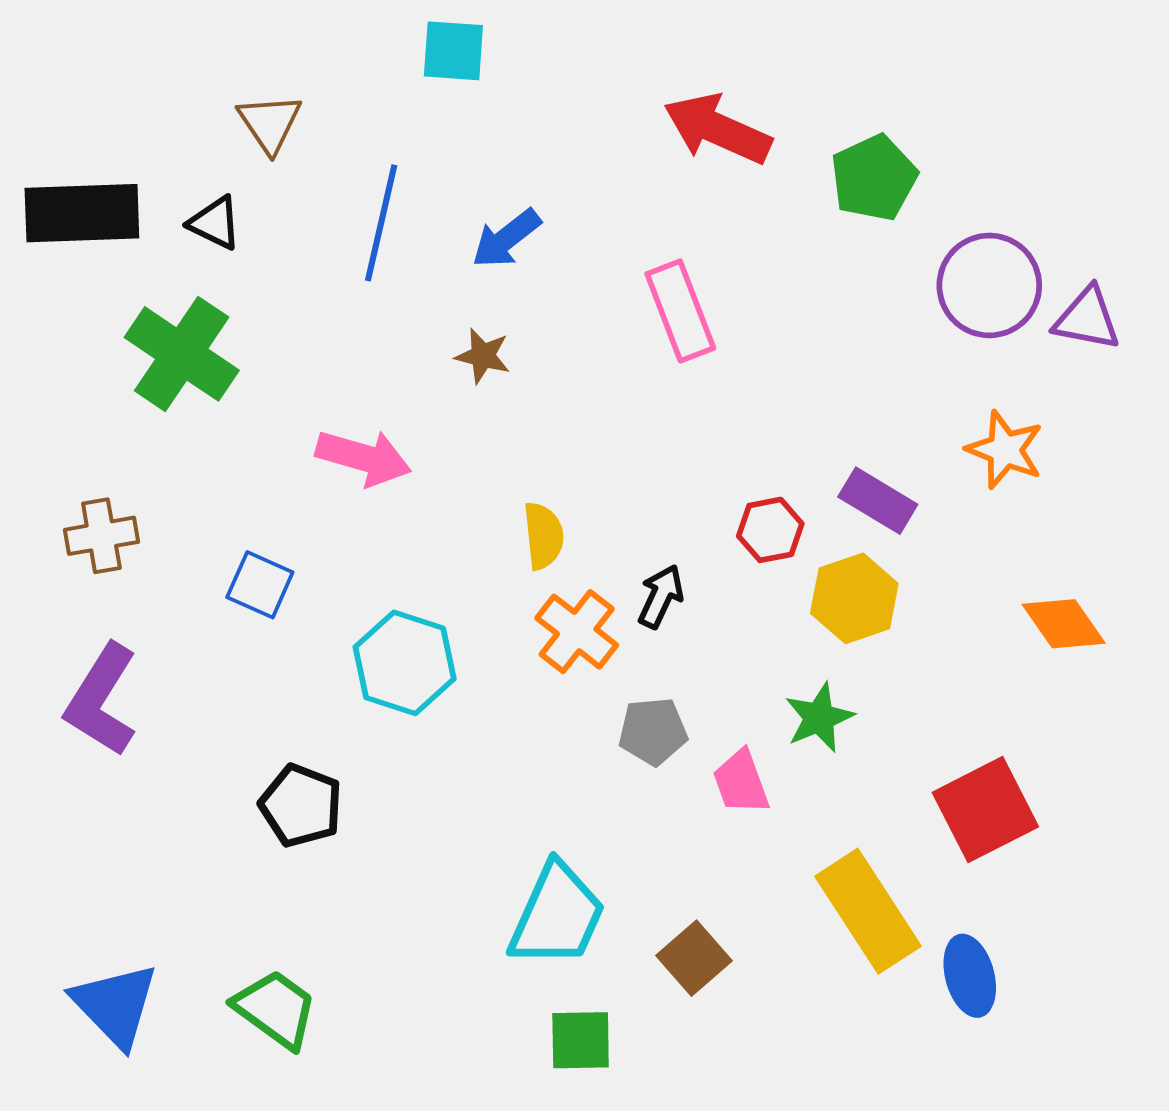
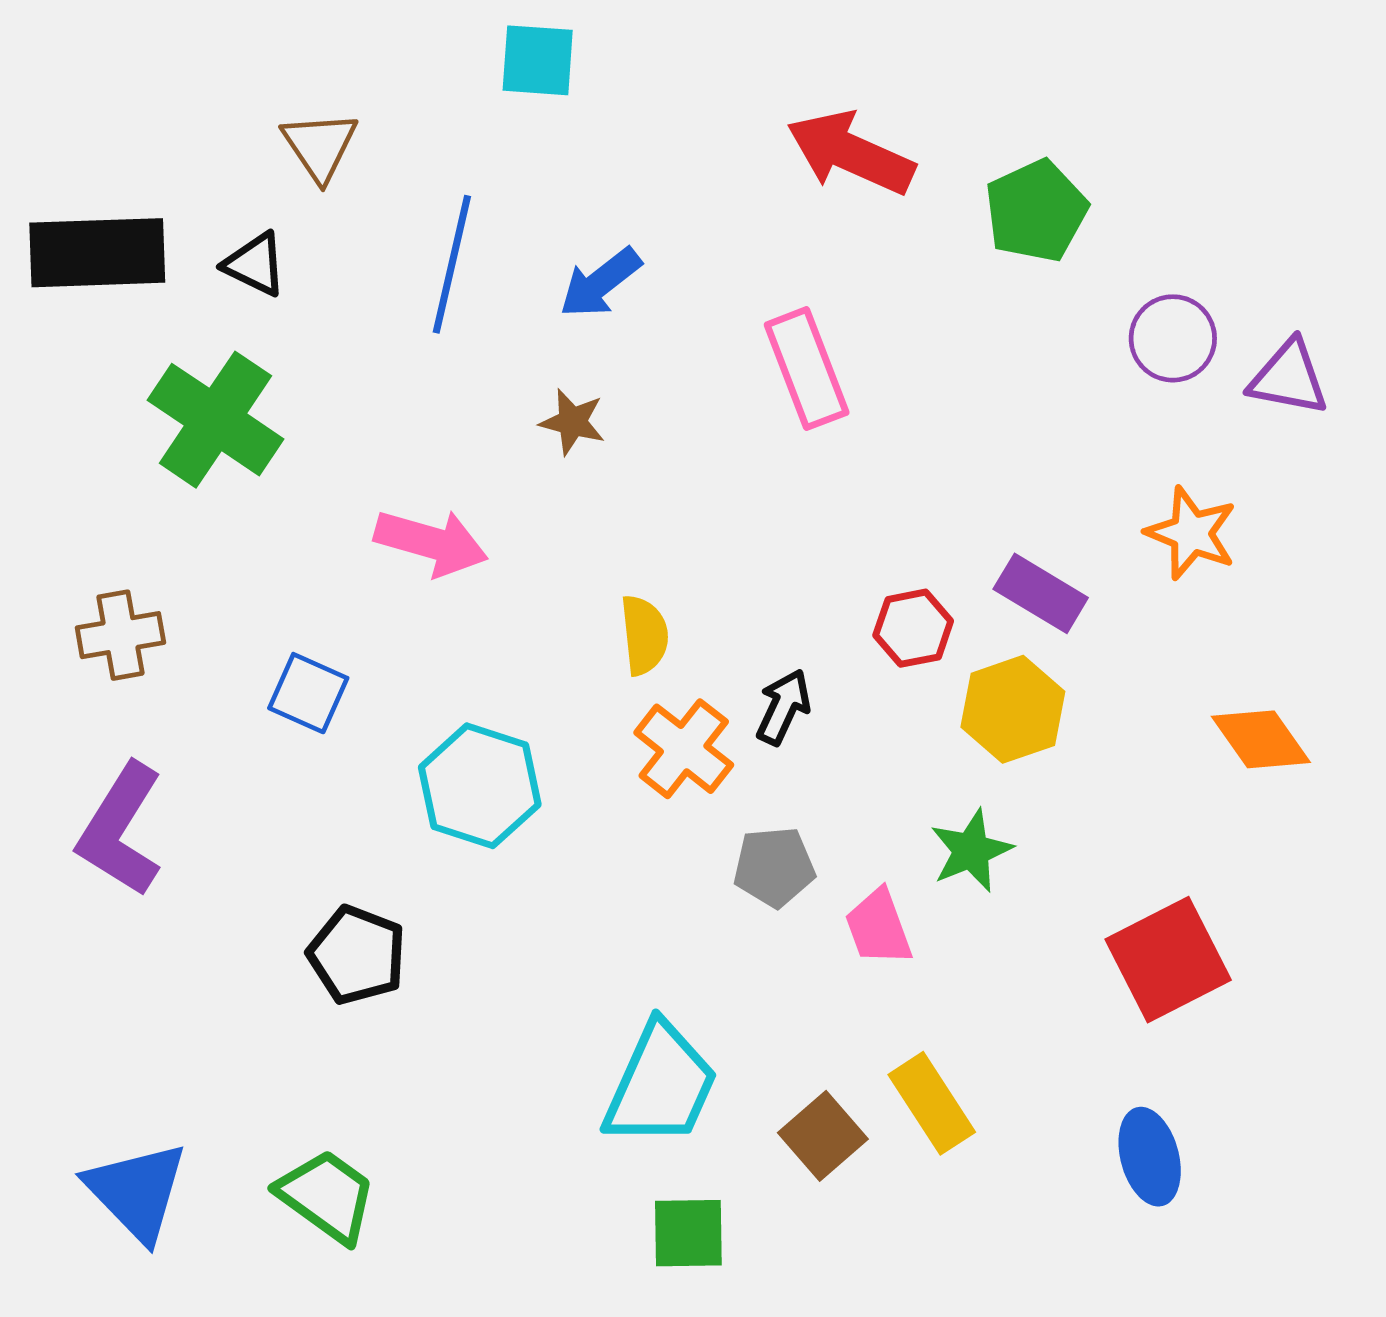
purple circle: (989, 285) -> (1173, 338), size x0.7
yellow rectangle: (868, 911) -> (932, 1103), moved, size x0.7

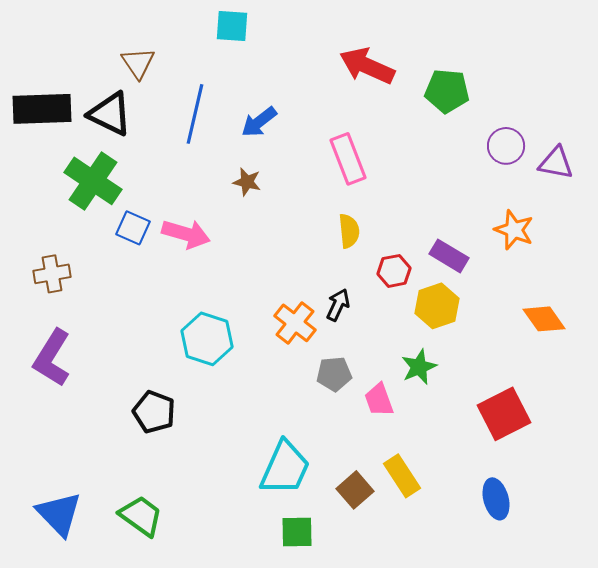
green pentagon: (1036, 211) -> (447, 91), turned 30
black triangle: (255, 264) -> (110, 114), size x1.6
yellow semicircle: (644, 635) -> (349, 231), moved
blue square: (308, 693) -> (133, 228), moved

